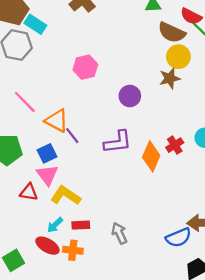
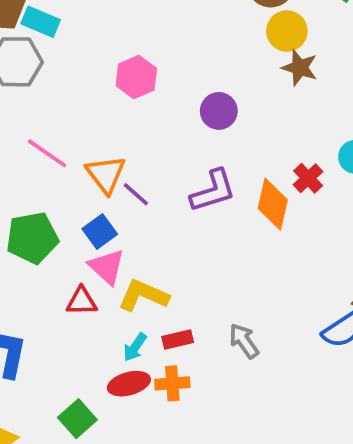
brown star: (170, 78) -> (300, 68), moved, turned -30
orange triangle: (57, 121) -> (106, 174), turned 35
red ellipse: (47, 246) -> (129, 384), turned -35

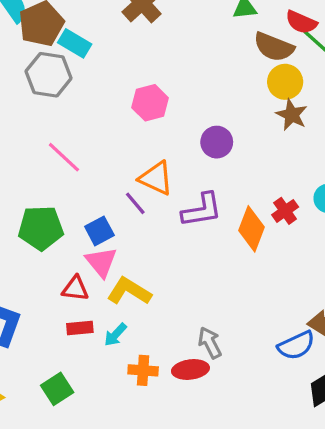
orange triangle: (106, 174) -> (156, 178), moved, turned -36
red rectangle: (178, 339) -> (80, 328), moved
red ellipse: (129, 384) -> (190, 369), moved

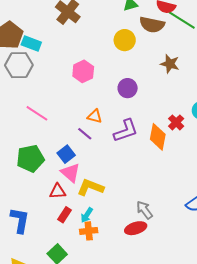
yellow circle: (285, 82) -> (125, 40), moved
orange triangle: (156, 178) -> (95, 116), size x0.7
red rectangle: (80, 328) -> (64, 215), turned -42
orange cross: (143, 370) -> (89, 231), moved

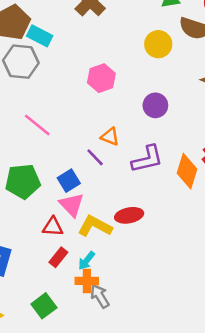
gray arrow: (144, 210) -> (100, 296), moved
red ellipse: (136, 228) -> (129, 215), moved

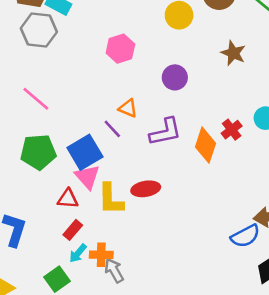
pink line: (37, 125) -> (36, 99), moved
blue square: (69, 181) -> (85, 152), size x1.5
yellow L-shape: (95, 226) -> (111, 199), turned -120
cyan arrow: (86, 261) -> (78, 253), moved

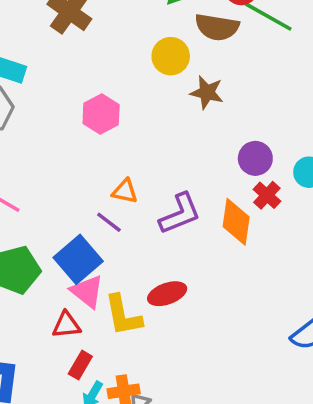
brown star: (233, 53) -> (207, 92), moved
purple circle: (175, 77) -> (255, 158), moved

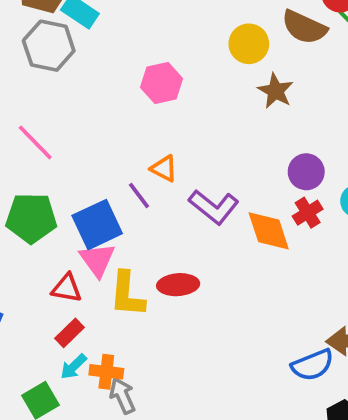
purple L-shape: (180, 214) -> (214, 207), turned 45
orange diamond: (236, 222) -> (269, 231), turned -42

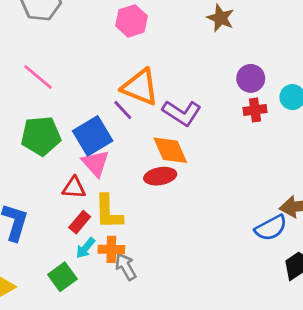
orange triangle: (164, 168) -> (140, 87), size x1.8
red cross: (308, 213) -> (255, 110), turned 30
orange diamond: (269, 231) -> (170, 150), moved
yellow L-shape: (127, 294) -> (108, 212), moved

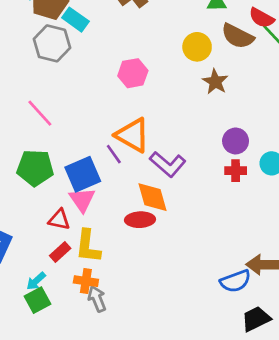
cyan arrow: (85, 248) -> (36, 281), moved

